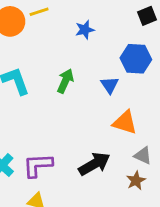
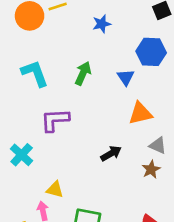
orange triangle: (125, 122) -> (140, 113), turned -30
black arrow: (94, 164) -> (111, 153), size x0.7
purple L-shape: (38, 165) -> (55, 120), moved

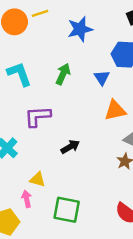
blue star: (102, 24) -> (80, 29), size x1.5
black arrow: (111, 153) -> (70, 147), moved

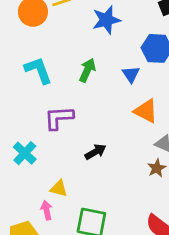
orange triangle: (115, 110) -> (146, 111), turned 40

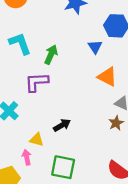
green arrow: (87, 70) -> (51, 55), moved
black arrow: (95, 152) -> (62, 125), moved

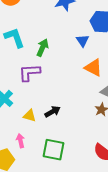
yellow triangle: (37, 140) -> (29, 116), moved

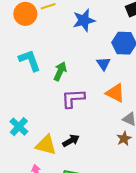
purple L-shape: (29, 73) -> (73, 98), moved
yellow triangle: (29, 116) -> (46, 145), size x1.5

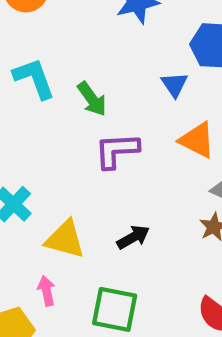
green arrow: (60, 71) -> (92, 99), turned 120
black arrow: (71, 141) -> (133, 237), moved

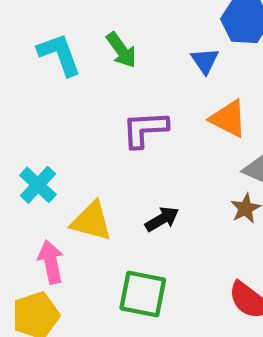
green arrow: (92, 99) -> (121, 50), moved
pink arrow: (47, 291) -> (51, 262), moved, size x1.4

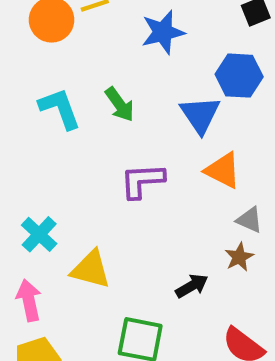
blue triangle: (205, 61) -> (200, 115), size x1.5
black arrow: (162, 219) -> (192, 286), moved
pink arrow: (51, 262) -> (29, 300), moved

